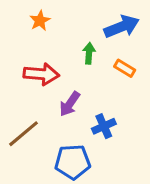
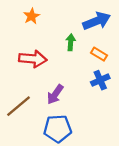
purple arrow: (70, 104) -> (55, 94), moved
blue cross: (104, 126) -> (100, 80), moved

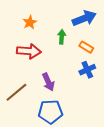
orange star: (32, 16) -> (30, 22), moved
purple arrow: (55, 94) -> (48, 82), turned -60

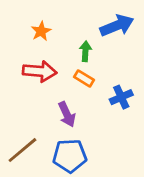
orange rectangle: (86, 47) -> (84, 78), moved
brown line: (16, 92) -> (22, 150), moved

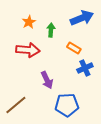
green arrow: (85, 51) -> (51, 30), moved
orange rectangle: (84, 78) -> (74, 48), moved
blue pentagon: (70, 156) -> (67, 105), moved

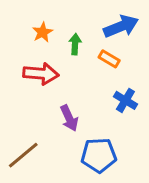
orange rectangle: (74, 48) -> (109, 59), moved
blue cross: (85, 68) -> (125, 100), turned -35

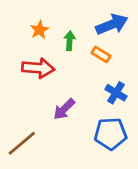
purple arrow: (69, 118) -> (64, 109), turned 70
blue pentagon: (99, 155) -> (111, 134), moved

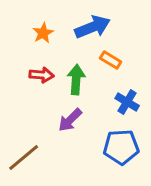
blue arrow: (112, 24) -> (93, 27), moved
green arrow: (70, 41) -> (76, 80), moved, size x1.4
red arrow: (38, 68) -> (42, 75), size x0.7

